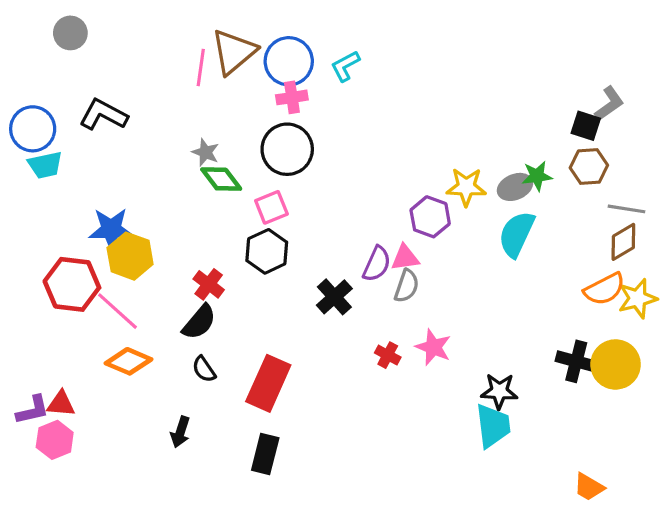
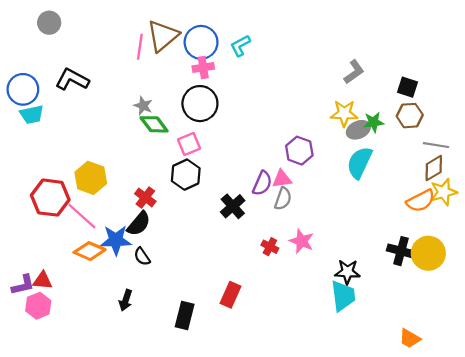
gray L-shape: (609, 104) -> (354, 72), moved
yellow star: (466, 187) -> (344, 113), moved
blue star: (111, 229) -> (116, 240), moved
yellow star: (638, 298) -> (444, 192), moved
red rectangle: (268, 383) -> (231, 295), moved, size x0.7

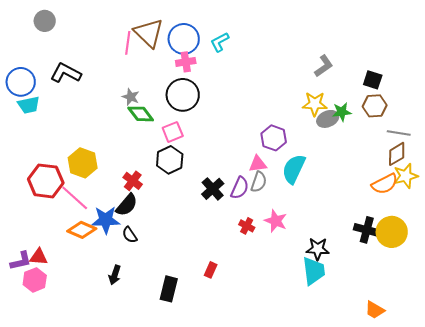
brown triangle: (163, 36) -> (149, 33), turned -36
cyan semicircle: (359, 163) -> (294, 169), moved
purple semicircle: (262, 183) -> (240, 188), moved
red rectangle: (231, 295) -> (211, 270), size x0.7

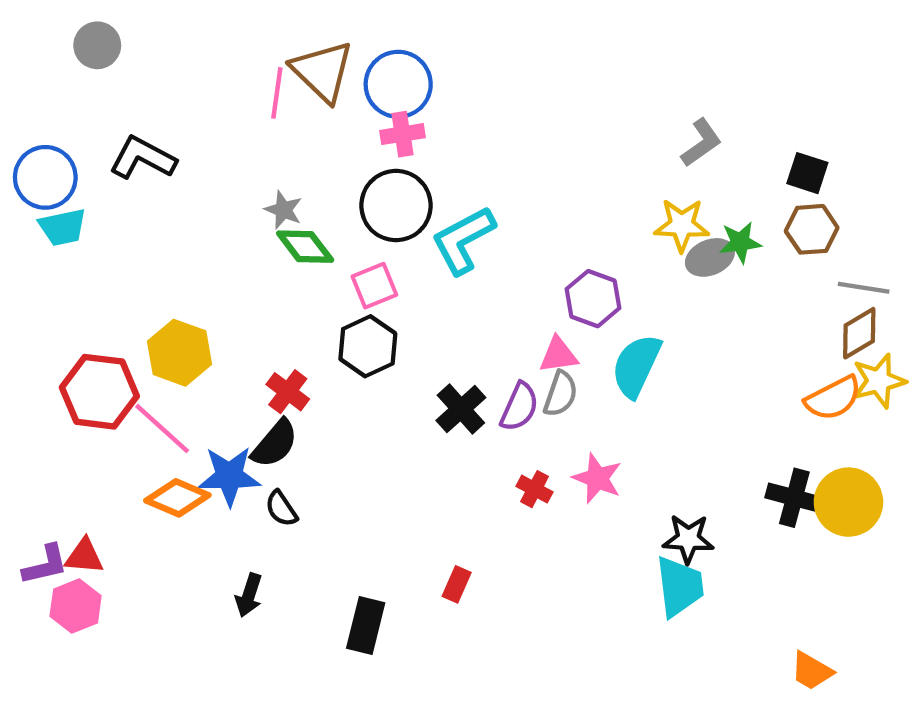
cyan L-shape: (220, 42) -> (463, 240), moved, size x1.6

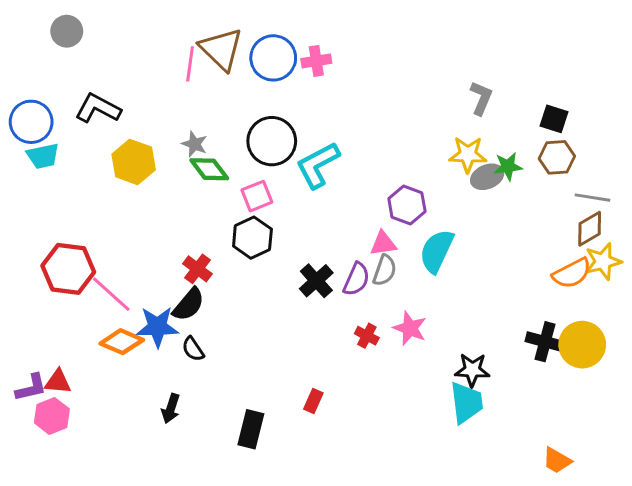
pink cross: (402, 134) -> (316, 61), moved
gray L-shape: (701, 143) -> (481, 98), turned -32
yellow hexagon: (179, 353) -> (134, 162), moved

